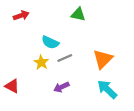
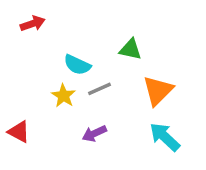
green triangle: (78, 14) -> (130, 49), moved

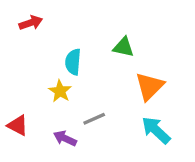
cyan semicircle: (77, 65) -> (73, 62), turned 70
gray line: (100, 89) -> (94, 119), moved
purple arrow: (94, 133) -> (65, 138), moved, turned 50

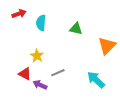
cyan semicircle: (73, 62) -> (41, 23), moved
orange triangle: (150, 86) -> (107, 46), moved
red triangle: (18, 125) -> (25, 74), moved

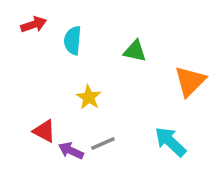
yellow star: (37, 56) -> (89, 97), moved
gray line: (58, 73) -> (103, 143), moved

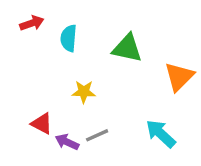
green triangle: (135, 51) -> (127, 48), size x1.4
yellow star: (89, 97) -> (84, 92), turned -30

